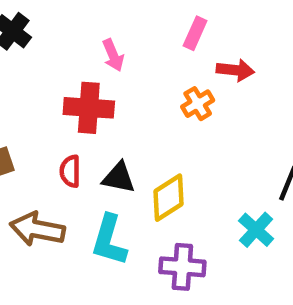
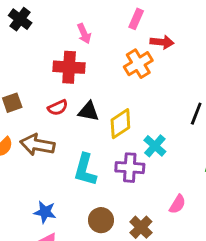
orange cross: (198, 104) -> (138, 64), size x1.4
red semicircle: (70, 171) -> (58, 108), turned -114
cyan cross: (256, 230) -> (155, 146), moved
cyan L-shape: (109, 240) -> (85, 170), moved

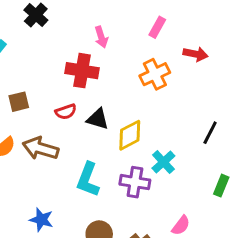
red arrow: (162, 42) -> (195, 54), moved

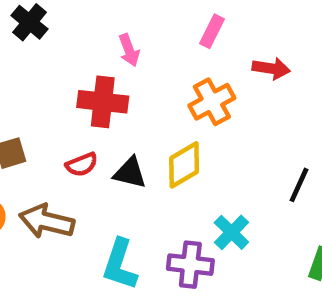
yellow diamond: (130, 135) -> (184, 165), moved

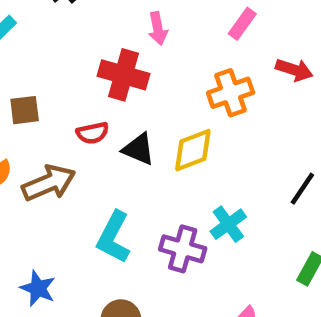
brown arrow: (47, 221) -> (49, 183), turned 134

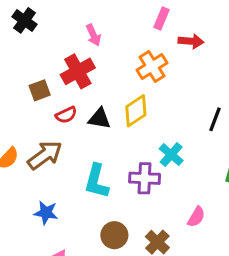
pink rectangle: (242, 24) -> (162, 18), moved
red cross: (124, 75) -> (78, 71), turned -32
brown square: (25, 110) -> (40, 90), moved
blue star: (38, 288) -> (46, 213), moved

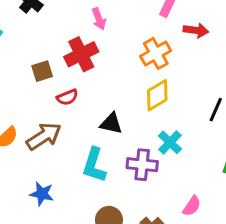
yellow diamond: (136, 111) -> (157, 95), moved
black triangle: (99, 118) -> (111, 123), moved

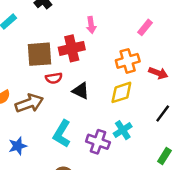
red arrow: (196, 30) -> (158, 73), moved
brown square: (42, 71) -> (39, 54), size x1.6
black triangle: (111, 123) -> (81, 91), moved
blue star: (42, 194) -> (18, 146), turned 30

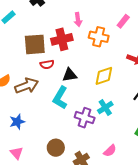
orange cross: (128, 61) -> (99, 37), moved, turned 30
black triangle: (81, 91) -> (70, 75), turned -35
cyan L-shape: (62, 134) -> (60, 98), moved

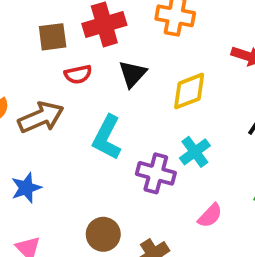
brown square: (35, 44) -> (53, 37), size x0.7
black triangle: (70, 75) -> (133, 74), moved, turned -35
pink semicircle: (110, 151) -> (210, 216), moved

